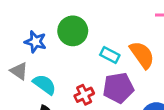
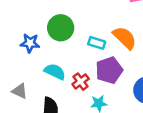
gray triangle: (19, 71) -> (20, 91), moved
cyan semicircle: (44, 84) -> (55, 72), moved

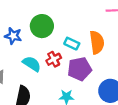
orange semicircle: (125, 38) -> (97, 42), turned 30
red cross: (81, 82) -> (54, 59), moved

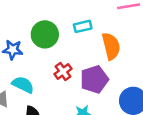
cyan rectangle: (72, 44) -> (83, 26), moved, turned -32
cyan semicircle: (32, 64) -> (23, 85), moved

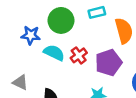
cyan semicircle: (23, 85) -> (54, 53), moved

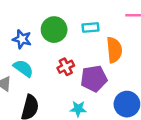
cyan semicircle: (54, 53) -> (23, 68), moved

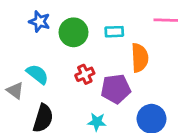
blue star: (22, 39) -> (40, 22), moved

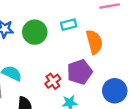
red cross: (85, 74) -> (53, 81), moved

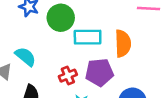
cyan rectangle: (69, 25) -> (88, 37), moved, size x1.5

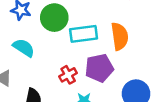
cyan semicircle: (25, 57) -> (24, 48), moved

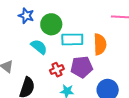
cyan semicircle: (24, 48) -> (39, 47), moved

